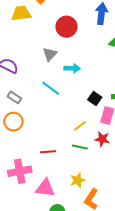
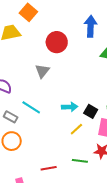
cyan arrow: (72, 68) -> (70, 107), moved
cyan line: (51, 88) -> (31, 107), moved
yellow line: (80, 126) -> (76, 129), moved

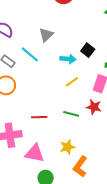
gray triangle: (42, 71) -> (46, 35), moved
black square: (91, 111) -> (88, 50), moved

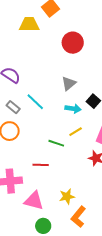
gray triangle: (46, 35) -> (69, 83), moved
green line: (71, 114) -> (56, 143), moved

